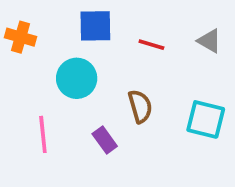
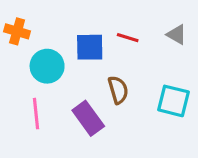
blue square: (95, 26) -> (90, 47), moved
cyan circle: (77, 78) -> (47, 66), moved
purple rectangle: (105, 140) -> (88, 118), size x1.5

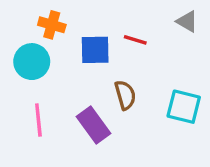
orange cross: (17, 31) -> (52, 25), moved
gray triangle: (177, 35) -> (187, 21), moved
cyan circle: (47, 66) -> (32, 62), moved

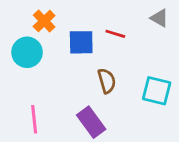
orange cross: (52, 25) -> (44, 21), turned 30
pink line: (38, 120) -> (34, 119), moved
purple rectangle: (94, 125) -> (91, 122), moved

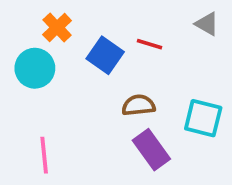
blue square: (81, 42) -> (105, 55), turned 36
brown semicircle: (107, 81) -> (138, 105), turned -80
purple rectangle: (91, 122) -> (151, 150), moved

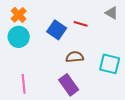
orange cross: (57, 28) -> (19, 15), moved
purple rectangle: (151, 150) -> (69, 85), moved

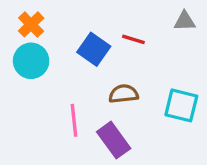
gray triangle: (112, 13) -> (185, 21), turned -32
pink line: (24, 84) -> (74, 120), moved

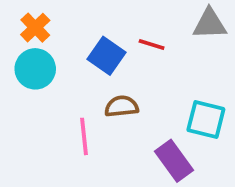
gray triangle: (185, 21) -> (210, 24), size x1.4
brown semicircle: (124, 94) -> (122, 106), moved
purple rectangle: (114, 140) -> (174, 161), moved

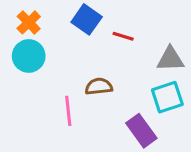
gray triangle: (210, 24) -> (170, 59), moved
blue square: (107, 56) -> (87, 19), moved
cyan square: (206, 120) -> (167, 97), turned -32

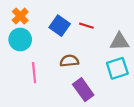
blue square: (87, 19) -> (60, 26), moved
pink line: (68, 111) -> (34, 73), moved
purple rectangle: (141, 131) -> (83, 90), moved

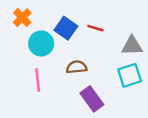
cyan circle: (20, 39) -> (41, 44), moved

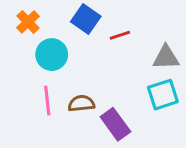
blue square: (66, 28) -> (86, 19), moved
red line: (95, 28) -> (120, 35), turned -35
brown semicircle: (77, 67) -> (81, 103), moved

